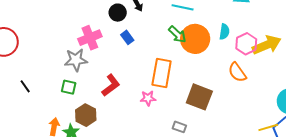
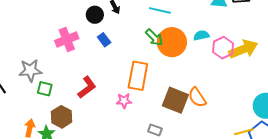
cyan semicircle: (224, 32) -> (201, 35), turned -112
gray star: (76, 60) -> (30, 70), moved
orange semicircle: (237, 72) -> (197, 97), moved

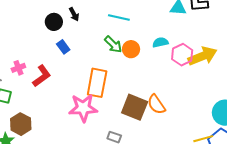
pink cross: (67, 40) -> (18, 68), moved, size x0.6
orange circle: (172, 42) -> (131, 49), size x0.6
red L-shape: (87, 87) -> (42, 76), moved
pink star: (124, 101) -> (83, 108), size x1.8

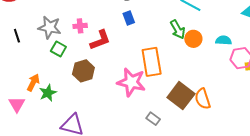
orange rectangle: (97, 83) -> (152, 62), turned -36
brown hexagon: (21, 124) -> (83, 71), moved

